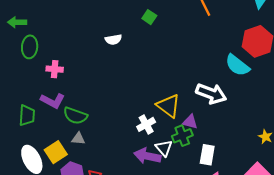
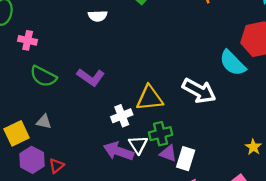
purple L-shape: (53, 101) -> (91, 77), moved
yellow triangle: (169, 106) -> (150, 98), turned -50
green semicircle: (75, 116) -> (43, 76), moved
purple triangle: (190, 122) -> (168, 153), moved

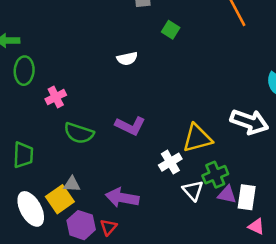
pink cross: (28, 40) -> (56, 97), turned -30
gray triangle: (44, 122) -> (72, 184), moved
purple arrow: (118, 151) -> (122, 198), moved

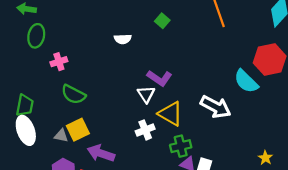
purple L-shape: (130, 126) -> (160, 78), moved
yellow triangle: (197, 138) -> (170, 114), turned 36
white triangle: (193, 190) -> (146, 94), moved
yellow square: (60, 199) -> (78, 130), moved
white ellipse: (31, 209) -> (26, 130), moved

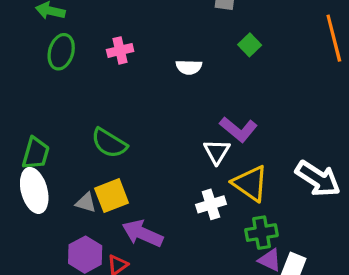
pink cross: (59, 62) -> (120, 50), moved

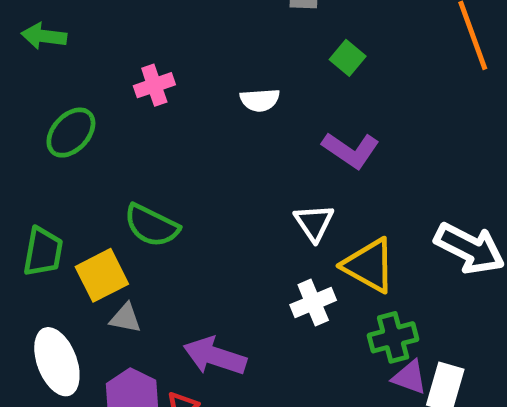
green ellipse: (61, 52) -> (71, 133), moved, turned 32
purple L-shape: (238, 129) -> (351, 150), moved
white ellipse: (34, 190) -> (57, 362), moved
yellow square: (112, 196) -> (102, 275), moved

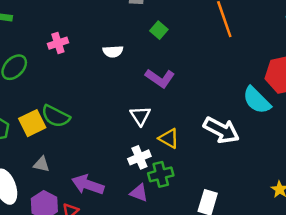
yellow triangle: (369, 265) -> (169, 138), size x0.7
yellow square: (102, 275) -> (32, 123), moved
green cross: (393, 337) -> (161, 174), moved
purple triangle: (410, 377) -> (139, 193), moved

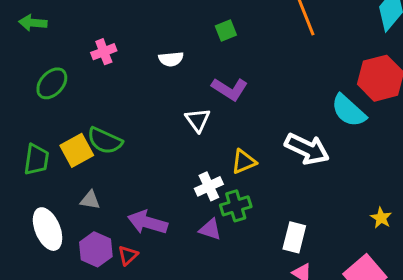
green square: (159, 30) -> (226, 31), turned 30
white triangle: (140, 116) -> (198, 120), moved
yellow triangle: (169, 138) -> (244, 162), turned -50

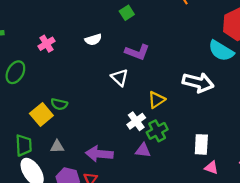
green semicircle: (105, 141) -> (59, 104), size x0.7
green trapezoid: (37, 160) -> (24, 145), moved

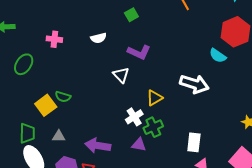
pink cross: (47, 44) -> (54, 39), turned 35
cyan semicircle: (221, 51) -> (218, 56), size x0.7

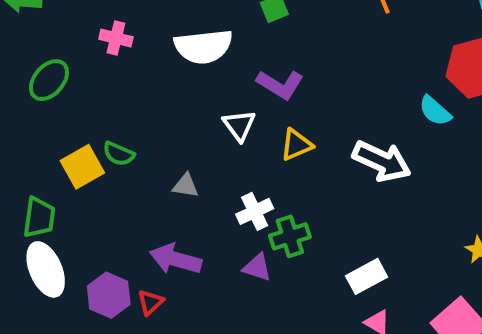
white semicircle: (98, 38) -> (203, 46), size x1.8
yellow triangle: (154, 98) -> (296, 145), moved
gray triangle: (59, 136) -> (186, 186), moved
white rectangle: (194, 142) -> (367, 276), turned 48

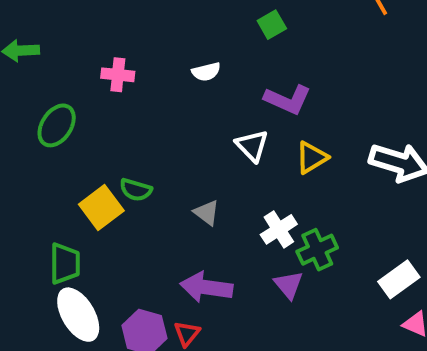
white semicircle: (203, 46) -> (206, 72), size x0.5
gray triangle: (186, 186) -> (207, 213), turned 36
purple triangle: (257, 267) -> (289, 285), turned 40

